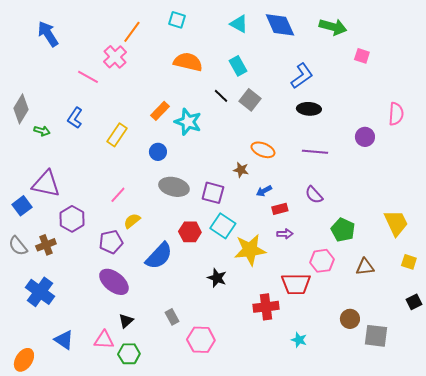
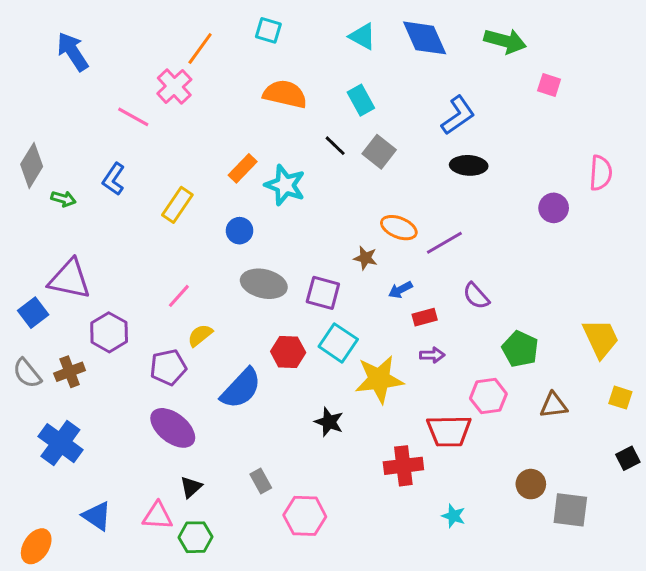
purple line: (315, 152) -> (444, 243), moved, turned -35

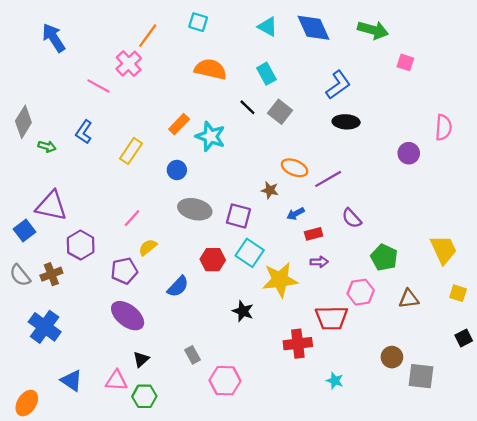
blue semicircle: (241, 388) -> (178, 287), size x0.7

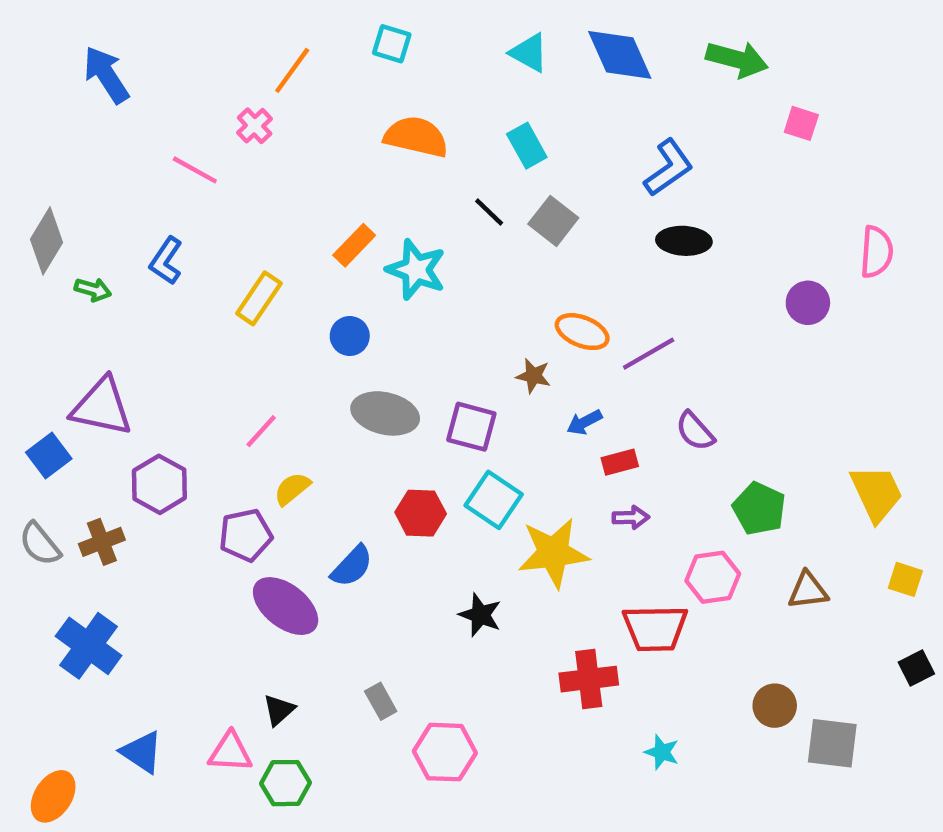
pink cross: (129, 64) -> (255, 126), size x0.7
purple ellipse: (128, 316) -> (286, 606), moved

